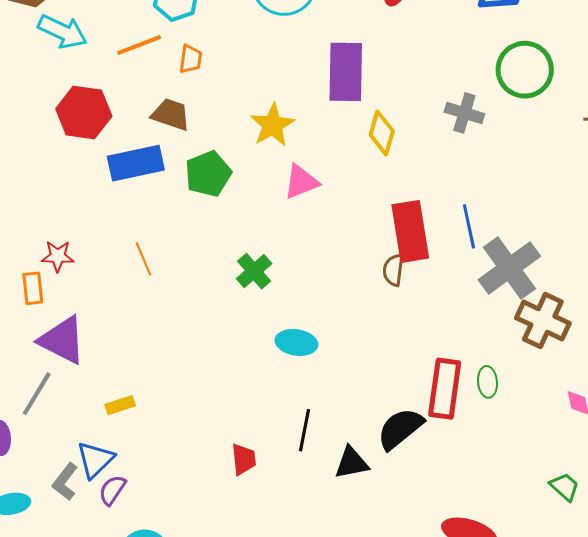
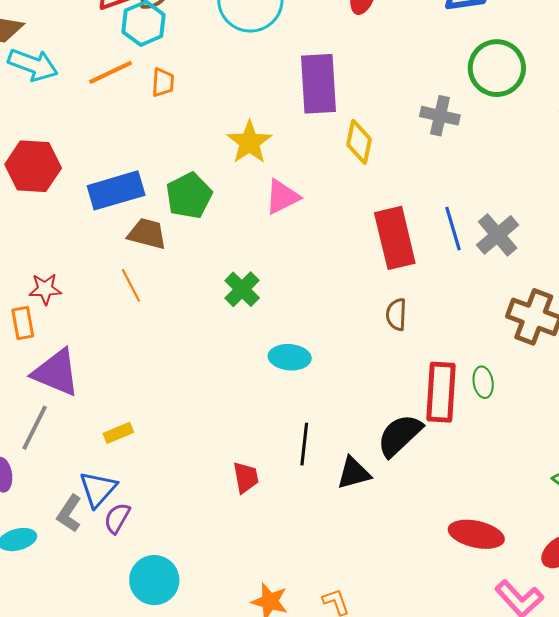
red hexagon: (84, 112) -> (33, 166), moved
brown trapezoid: (171, 114) -> (147, 234), moved
gray cross: (509, 268) -> (498, 235), moved, size x0.7
brown semicircle: (393, 270) -> (396, 314), moved

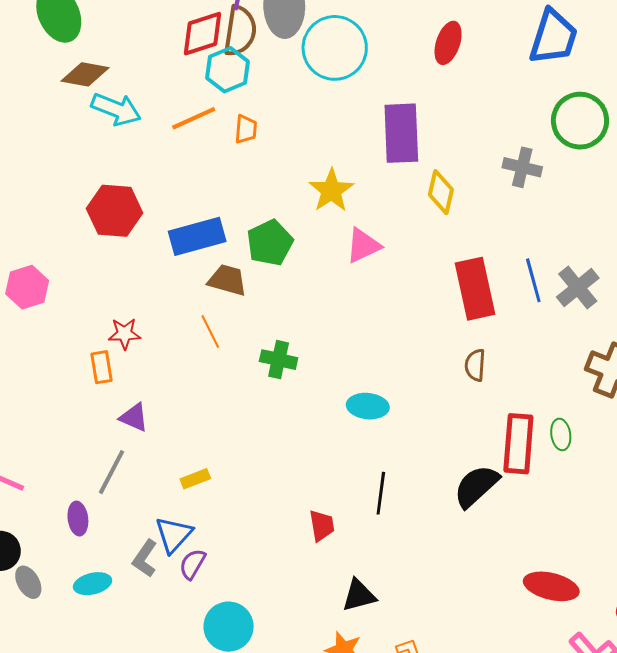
green cross: (242, 289) -> (279, 360), moved, turned -33
purple triangle: (56, 372) -> (134, 417), size x0.6
black triangle: (354, 473) -> (359, 595), moved

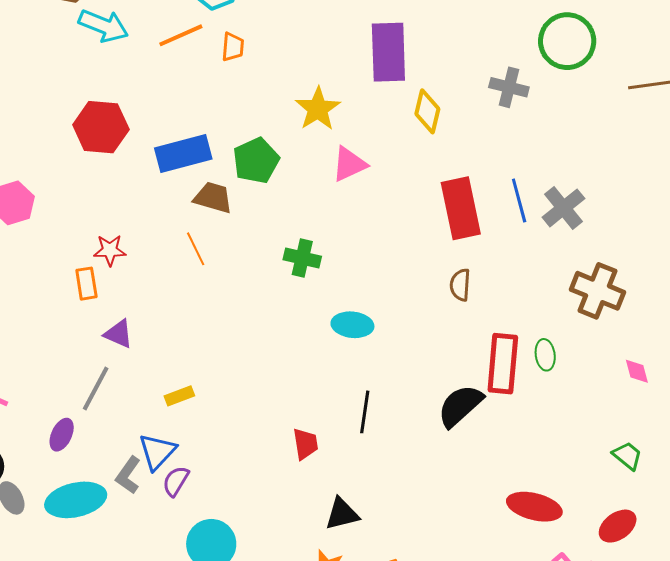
green cross: (279, 360) -> (302, 258), moved
purple ellipse: (78, 519) -> (62, 435), turned 32
cyan ellipse: (93, 584) -> (76, 500), size x1.6

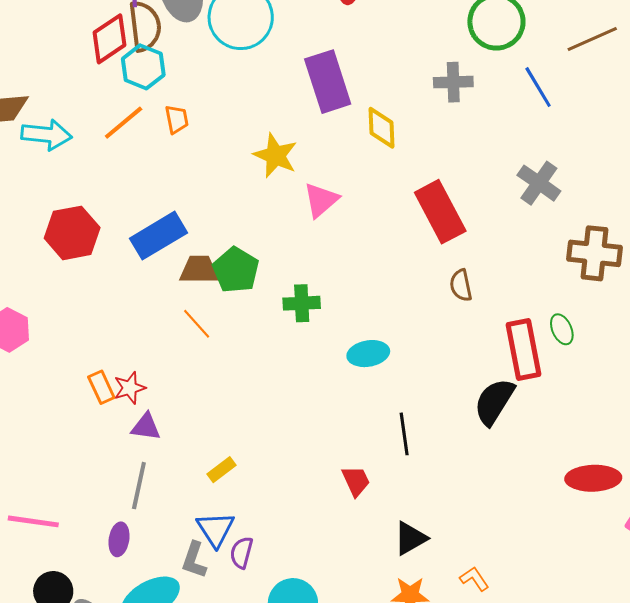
green pentagon: (256, 161) -> (236, 270), moved
blue line: (519, 200) -> (538, 87), moved
red star: (110, 250) -> (130, 388), moved

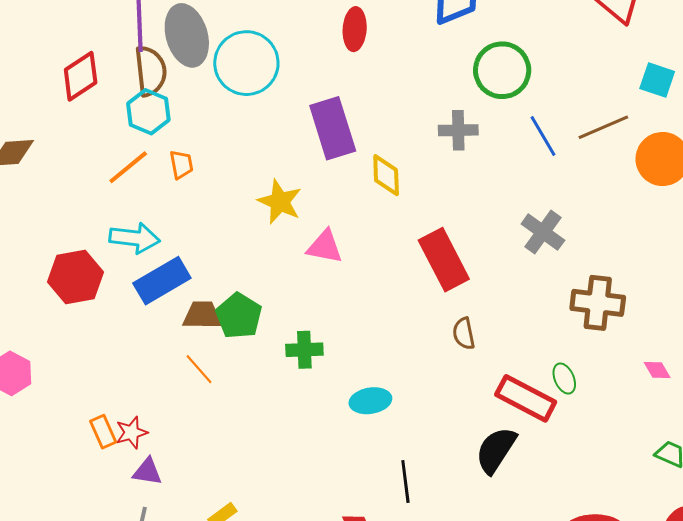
red diamond: (109, 39) -> (81, 76), moved
brown line: (592, 39) -> (603, 127), moved
cyan arrow: (47, 135) -> (134, 238), moved
pink triangle: (321, 200) -> (325, 247), turned 51
red rectangle: (524, 349) -> (526, 398), turned -52

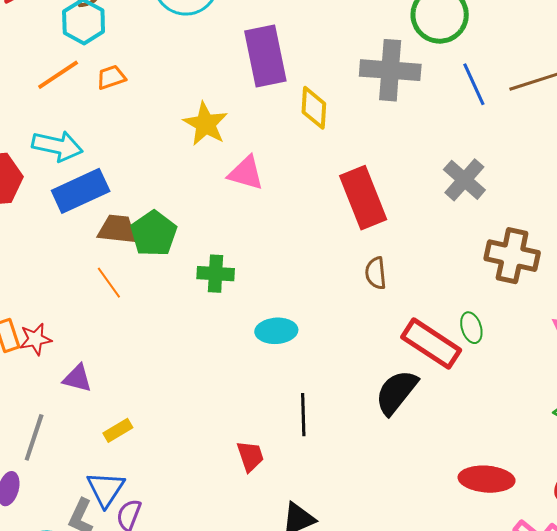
gray cross: (458, 130) -> (390, 70), size x1.5
orange trapezoid: (181, 165) -> (111, 77), turned -104
purple triangle: (147, 472) -> (77, 378), moved

